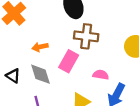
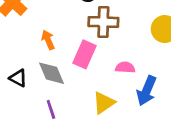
orange arrow: (40, 47) -> (48, 40), turned 84

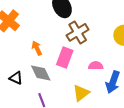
brown cross: (103, 22) -> (78, 32), turned -30

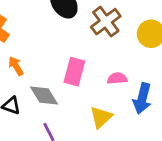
brown cross: (78, 32) -> (106, 22), moved
orange arrow: (37, 48) -> (16, 66), moved

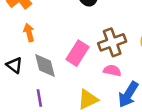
brown cross: (106, 22) -> (112, 42), moved

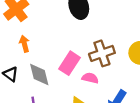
pink semicircle: (112, 71) -> (90, 78), moved

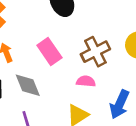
pink rectangle: (70, 63) -> (49, 51), moved, turned -60

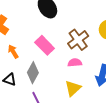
gray diamond: (28, 85) -> (33, 73), turned 60

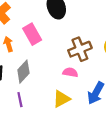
pink rectangle: (45, 45) -> (32, 34), moved

